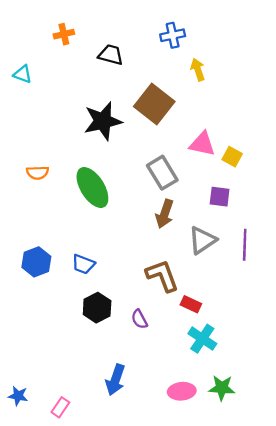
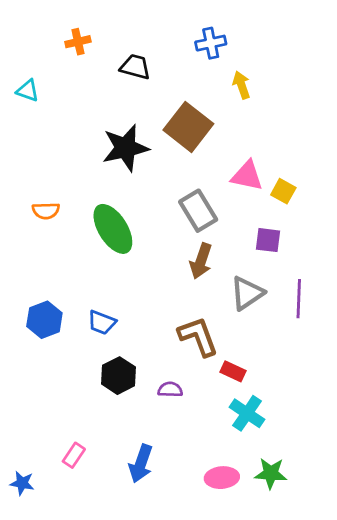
purple semicircle: (139, 319) -> (170, 390), turned 120
pink rectangle: (60, 407) -> (74, 455), moved

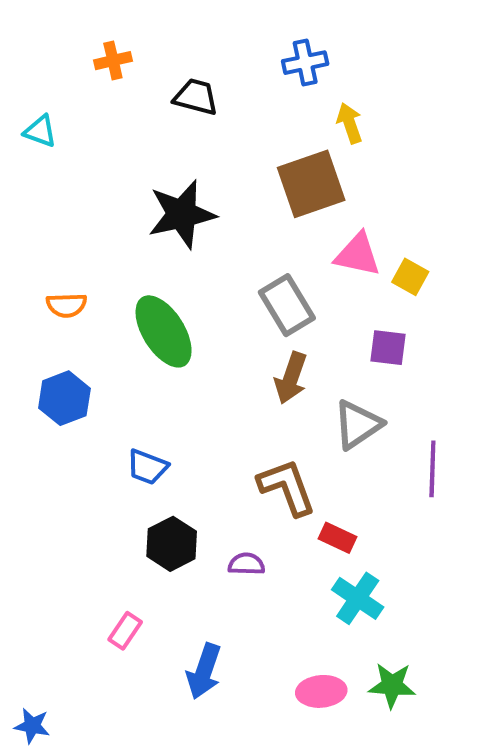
brown square: (188, 127) -> (311, 184), moved, turned 33
purple line: (299, 299) -> (432, 469), moved
blue hexagon: (44, 320) -> (64, 398), moved
pink rectangle: (74, 455) -> (125, 631), moved
blue star: (22, 483) -> (32, 726), moved

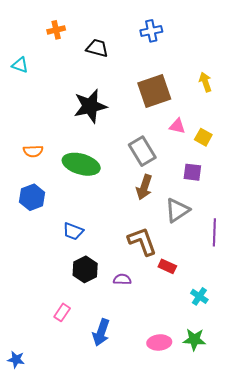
yellow arrow: (350, 123) -> (205, 82), moved
pink triangle: (358, 255) -> (177, 126), size x0.7
green ellipse: (164, 331) -> (81, 164), turned -42
cyan cross: (358, 598) -> (199, 296), moved, size x0.7

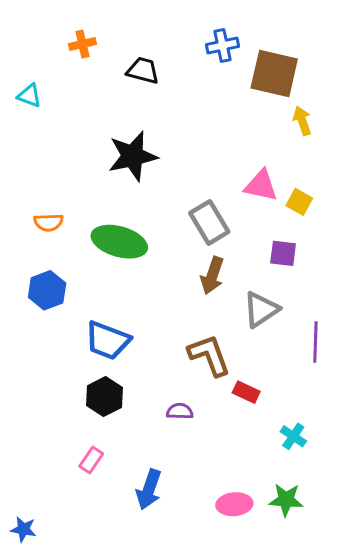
brown square: (154, 91) -> (274, 74), moved, turned 32
pink triangle: (177, 126) -> (261, 186), size x1.4
blue trapezoid: (73, 231) -> (108, 340), size x1.5
black hexagon: (85, 269) -> (105, 397), moved

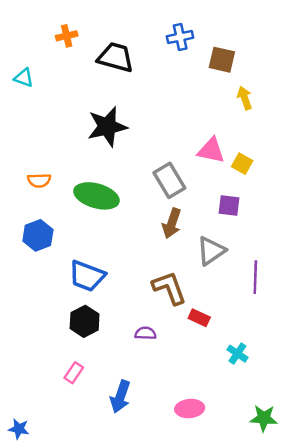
black trapezoid: (143, 71) -> (116, 57), size x1.4
brown square: (274, 74) -> (222, 60), size x0.7
green star: (286, 500) -> (264, 418), moved

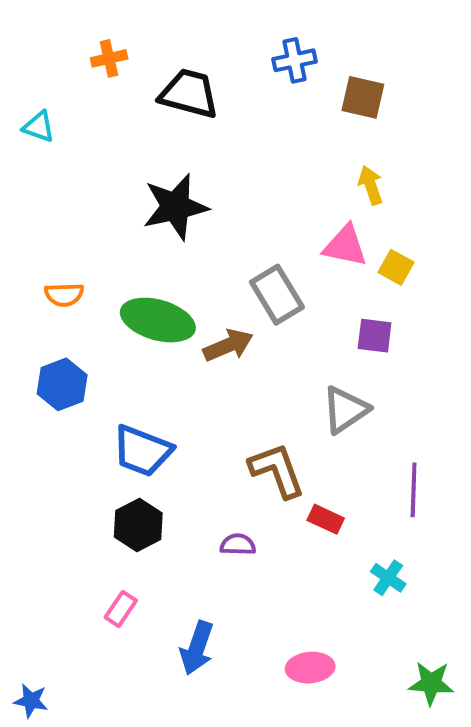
yellow arrow: (245, 98) -> (371, 185), moved
brown arrow: (172, 223) -> (228, 345), moved, turned -132
purple line: (255, 277) -> (414, 490), moved

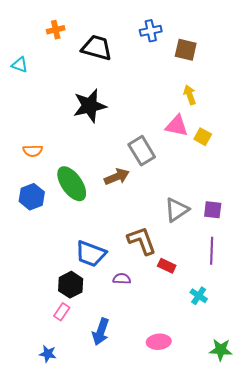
green ellipse: (158, 320) -> (72, 184), moved, turned 39
purple square: (375, 336) -> (213, 210), moved
blue trapezoid: (142, 451) -> (91, 254), moved
black hexagon: (138, 525) -> (71, 285), moved
blue star: (31, 701) -> (48, 354), moved

